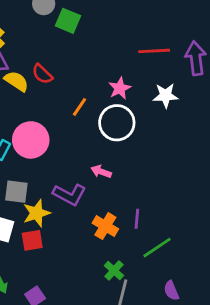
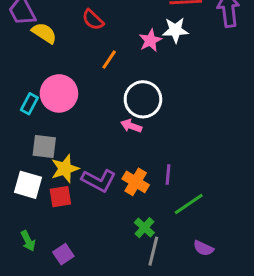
red semicircle: (42, 74) -> (93, 20), moved
white star: (166, 95) -> (175, 30), moved
white circle: (117, 123) -> (143, 99), moved
purple L-shape: (69, 194) -> (99, 180), moved
purple semicircle: (171, 291) -> (203, 248), turned -42

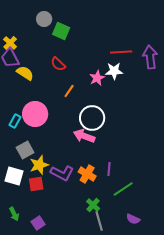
pink arrow: (131, 126) -> (84, 136), size x1.5
gray square: (44, 147) -> (25, 150), turned -36
gray line: (153, 251) -> (99, 221), turned -30

